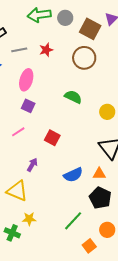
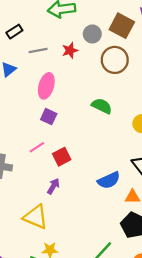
gray circle: (65, 18) -> (92, 34), moved
red square: (52, 138) -> (62, 157), moved, turned 35
blue semicircle: (73, 175) -> (109, 180), moved

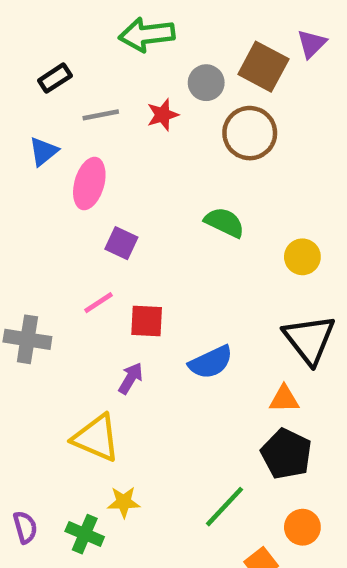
pink ellipse: (46, 86) -> (89, 183), moved
red square: (62, 157) -> (147, 321), turned 30
blue semicircle: (109, 180) -> (211, 362), moved

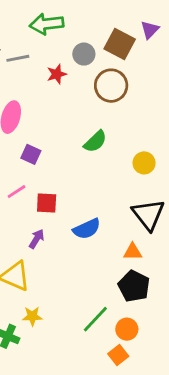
gray line: (101, 115) -> (18, 58), moved
green semicircle: (225, 222) -> (95, 141), turned 110
orange circle: (302, 527) -> (127, 329), moved

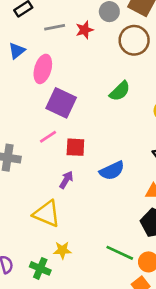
gray line: (18, 58) -> (55, 27), moved
purple square: (31, 154) -> (61, 103), size x1.6
green line: (95, 319) -> (120, 253), turned 72

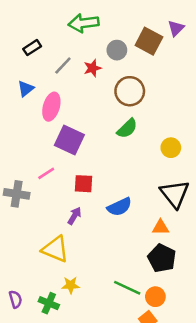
gray line: (55, 27) -> (63, 66), turned -36
brown circle: (134, 40) -> (130, 91), moved
pink line: (48, 137) -> (46, 173), moved

